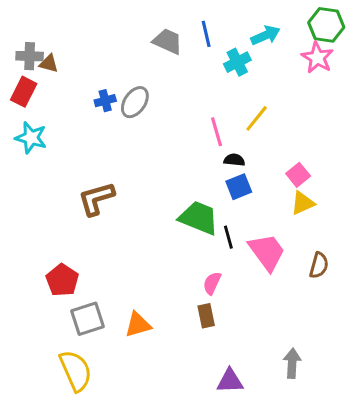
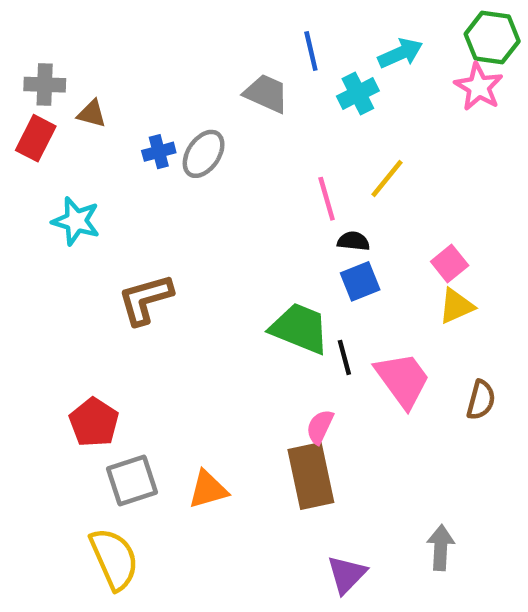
gray trapezoid: (168, 41) -> (266, 94), moved
brown triangle: (49, 64) -> (92, 114), moved
cyan star: (31, 138) -> (76, 221), moved
brown rectangle: (206, 316) -> (311, 476), size x1.8
purple triangle: (230, 381) -> (347, 574), turned -44

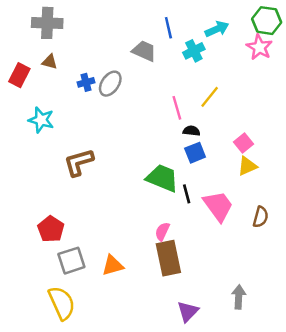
gray cross: (45, 85) -> (47, 23), moved, size x1.4
pink semicircle: (320, 427) -> (162, 231), moved

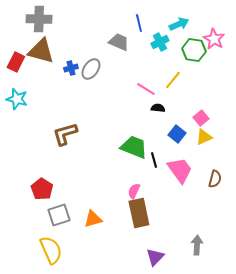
green hexagon: (267, 21) -> (194, 50), moved
brown triangle: (50, 62) -> (41, 51), size x2.0
pink line: (177, 108) -> (146, 89), turned -42
cyan star: (41, 120) -> (17, 99), moved
blue square: (195, 153) -> (177, 134), moved, turned -30

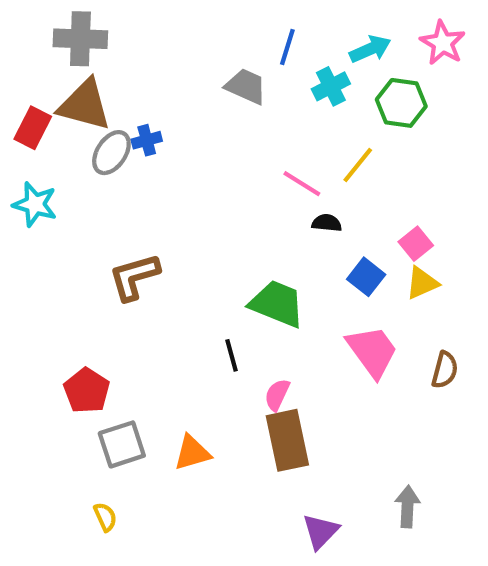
blue line: (139, 23) -> (287, 47), turned 30
pink star: (214, 39) -> (443, 43), moved
gray ellipse: (91, 69) -> (111, 153), moved
black line: (154, 160) -> (232, 355), moved
yellow semicircle: (51, 250) -> (105, 517), size x0.5

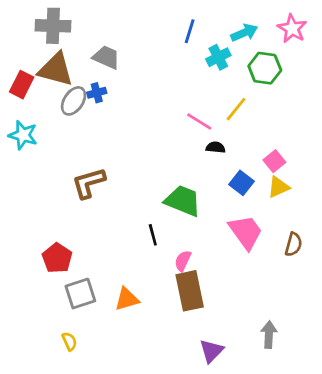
gray trapezoid: (246, 86) -> (106, 57), moved

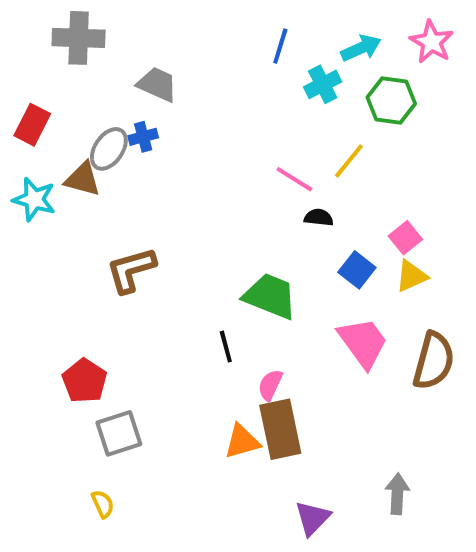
brown triangle: (56, 70) -> (83, 179), moved, size x0.7
brown semicircle: (293, 244) -> (434, 361), size x1.6
orange triangle: (127, 299) -> (242, 441), moved

